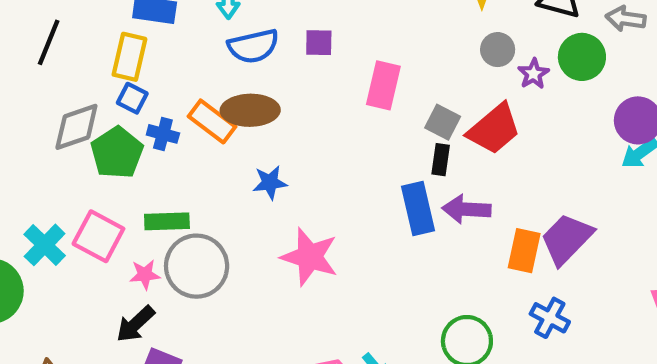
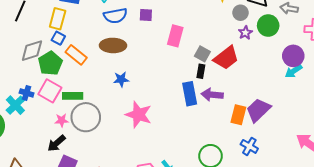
gray circle: (498, 50) -> (240, 13), moved
orange rectangle: (212, 121) -> (76, 55), moved
blue cross: (163, 134) -> (27, 93), moved
pink square: (98, 236) -> (50, 91), moved

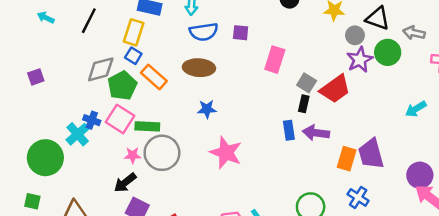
purple star: (245, 33) -> (360, 60), size x1.5
purple circle: (293, 56) -> (420, 175), moved
blue rectangle: (190, 94) -> (289, 130), size x0.7
purple trapezoid: (258, 110) -> (371, 154), turned -64

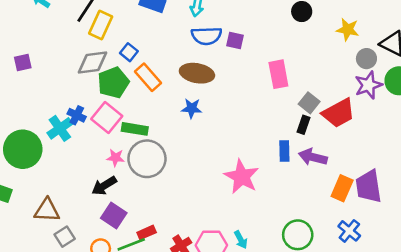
yellow rectangle: (134, 32) -> (101, 25), moved
purple square: (241, 33) -> (235, 41), moved
pink rectangle: (275, 60) -> (278, 74), turned -35
blue star: (207, 109) -> (192, 108), moved
pink star: (226, 153) -> (242, 177), moved

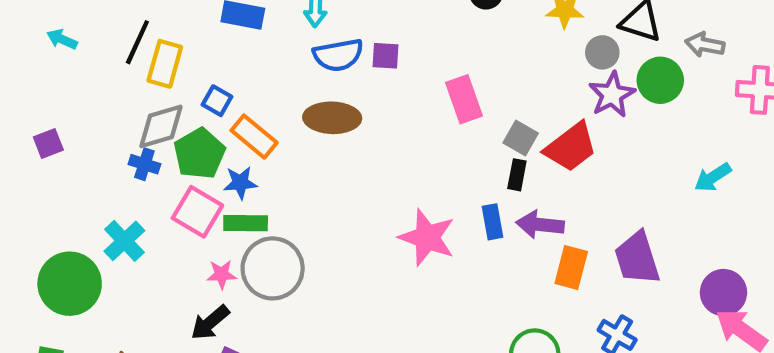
blue star: (192, 108) -> (240, 183), moved
blue cross: (77, 115) -> (144, 164), moved
pink star: (242, 177) -> (427, 237), moved
orange rectangle: (342, 188) -> (571, 267), moved

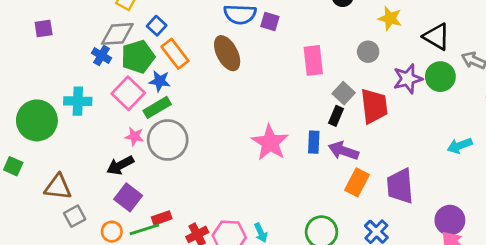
gray circle: (602, 52) -> (368, 52), moved
brown ellipse: (332, 118) -> (227, 53), turned 48
red trapezoid: (571, 147) -> (374, 106), turned -72
green rectangle: (246, 223) -> (157, 107), turned -44
cyan cross: (124, 241) -> (78, 101), turned 32

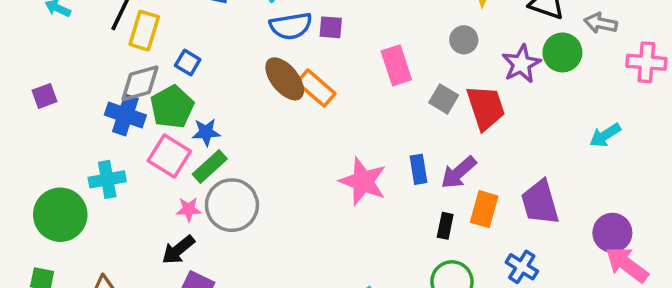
orange rectangle: (175, 54) -> (316, 88), moved
blue cross: (101, 55) -> (125, 115), size x1.5
black rectangle: (336, 116) -> (445, 226), moved
purple arrow: (343, 151) -> (459, 172), turned -48

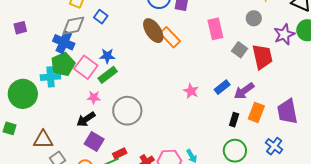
green pentagon: (172, 107) -> (63, 64), moved
blue rectangle: (418, 169) -> (222, 87), turned 56
pink star: (363, 181) -> (191, 91), size x0.6
gray circle: (232, 205) -> (127, 111), moved

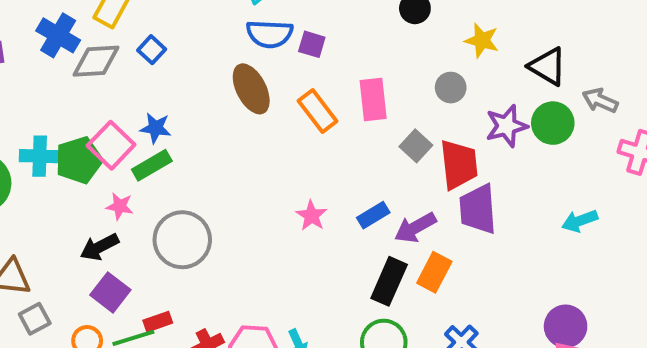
orange rectangle: (170, 37) -> (318, 111), moved
blue cross: (64, 42) -> (58, 35), moved
green pentagon: (63, 64) -> (79, 160), moved
purple trapezoid: (287, 112) -> (478, 209), moved
black rectangle: (234, 120) -> (389, 281), size x1.6

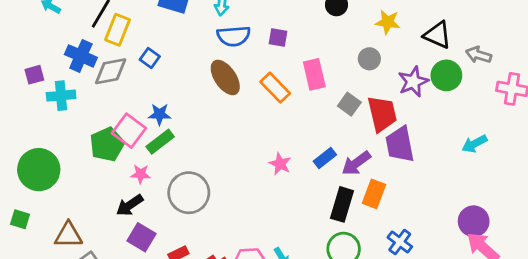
purple square: (312, 44) -> (278, 37), moved
cyan cross: (40, 156) -> (61, 96), moved

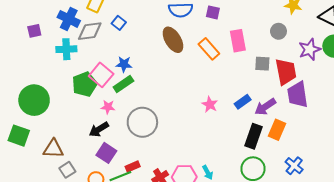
cyan cross: (61, 96) -> (66, 49), moved
gray square: (349, 104) -> (262, 64), turned -35
green square: (20, 219) -> (19, 136), size x1.5

